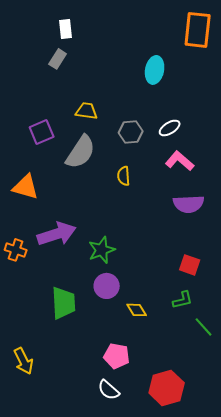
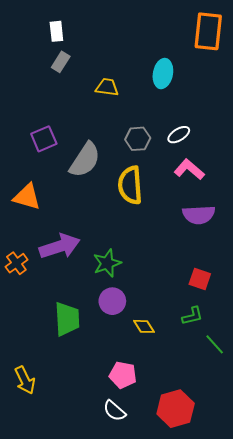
white rectangle: (66, 29) -> (56, 31), moved
yellow trapezoid: (87, 111) -> (107, 87), moved
yellow semicircle: (124, 176) -> (130, 185), size x1.8
orange cross: (16, 250) -> (16, 263), turned 35

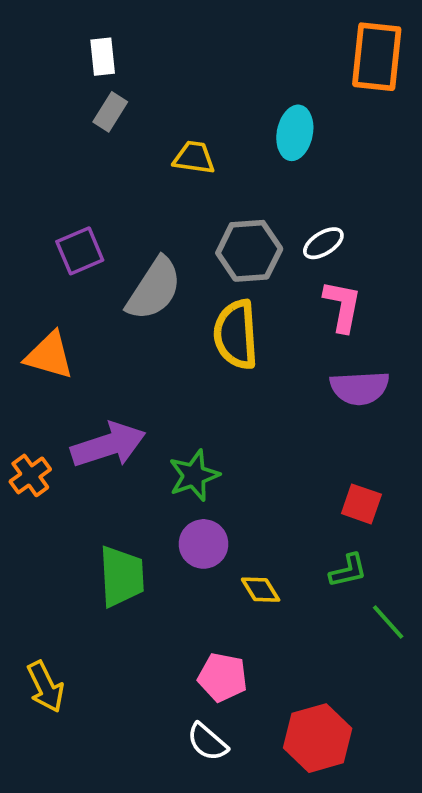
gray hexagon: (138, 139) -> (249, 251), size x1.4
pink L-shape: (189, 169) -> (342, 306), turned 60

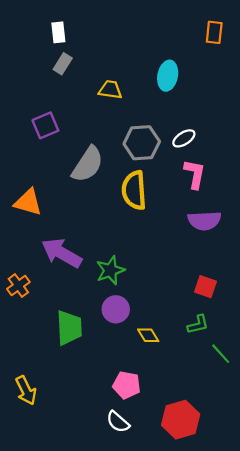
orange rectangle: (377, 57) -> (214, 32), size x0.6
purple square: (80, 251) -> (45, 125), moved
purple arrow: (108, 445) -> (62, 253), turned -132
orange cross: (30, 475) -> (18, 286), moved

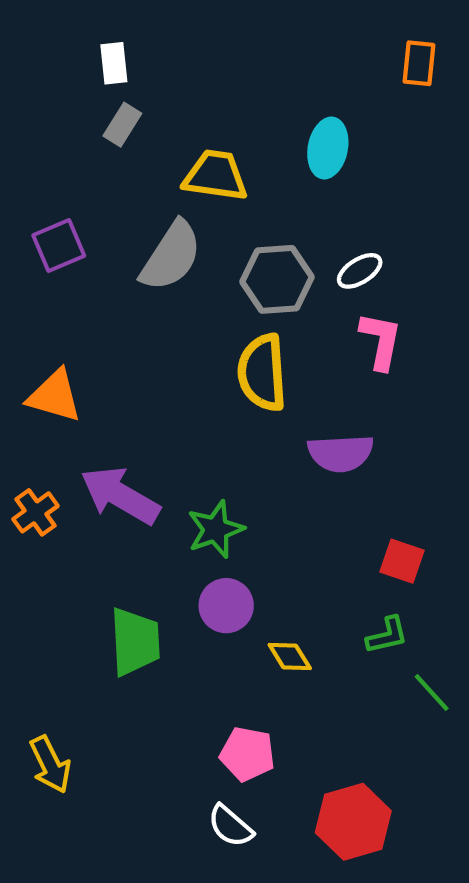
yellow trapezoid: (110, 90) -> (216, 176), size x1.4
purple square: (45, 125) -> (59, 245), moved
gray semicircle: (88, 164) -> (171, 256), moved
purple semicircle: (204, 221) -> (341, 453), moved
orange cross: (18, 286) -> (35, 512), moved

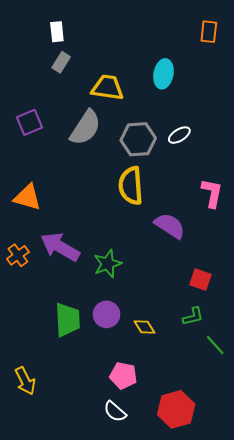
pink L-shape: (381, 341) -> (212, 193), moved
purple semicircle: (341, 453) -> (170, 226), turned -144
purple circle: (226, 606) -> (107, 314), moved

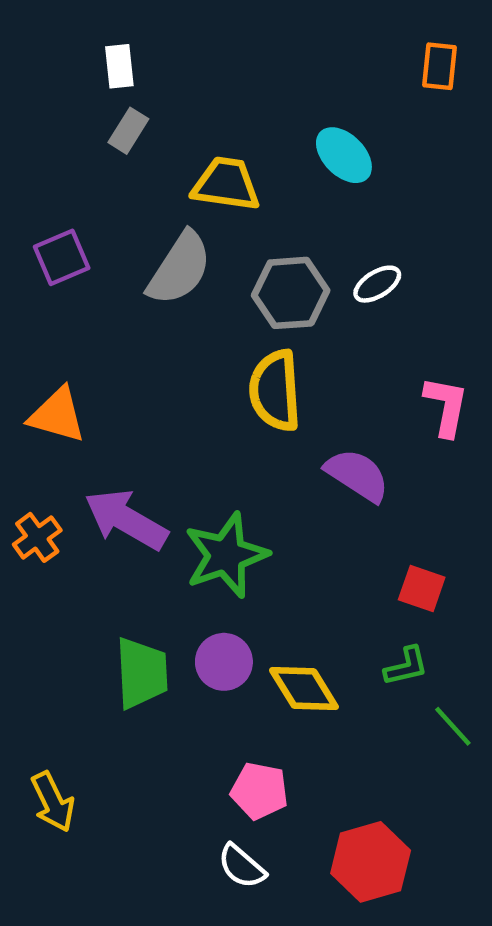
cyan ellipse: (163, 74) -> (344, 155), turned -56
green star: (108, 264) -> (226, 555), size x1.4
yellow diamond: (144, 327) -> (304, 689), size x1.5

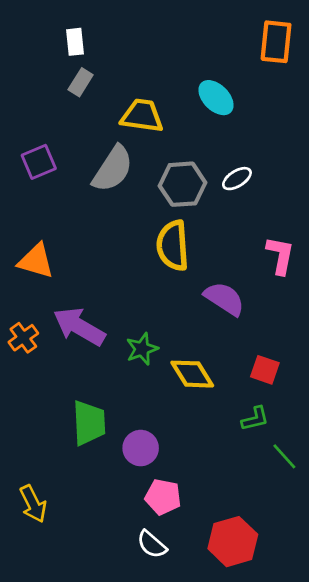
orange rectangle: (439, 66) -> (276, 42), size x1.4
green star: (226, 555) -> (142, 349), size x0.6
purple circle: (224, 662) -> (141, 448), moved
yellow diamond: (304, 689) -> (192, 374), moved

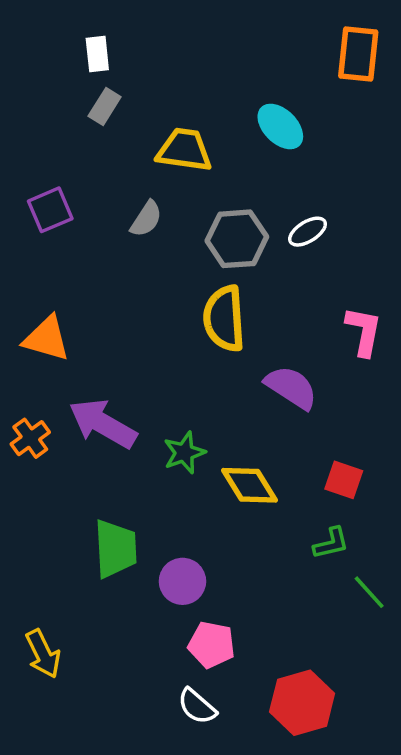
gray semicircle: (113, 169) -> (146, 219), size x0.6

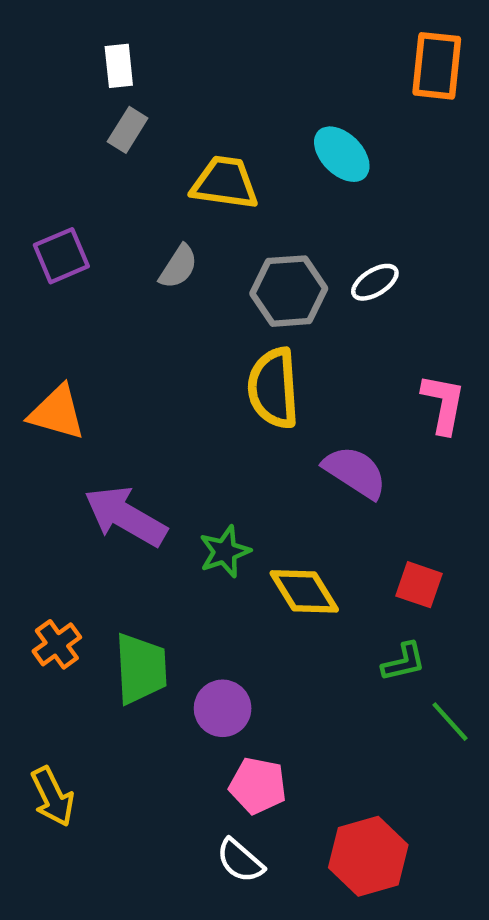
orange cross: (30, 438) -> (57, 644), moved

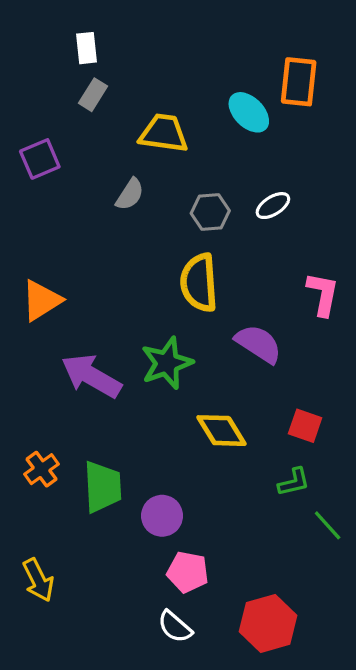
orange rectangle: (437, 66) -> (299, 82), moved
purple square: (61, 256) -> (40, 159), moved
gray hexagon: (289, 291) -> (210, 212), size x0.7
orange triangle: (57, 412) -> (41, 300), turned -48
green star: (225, 552) -> (167, 363), moved, size x1.4

